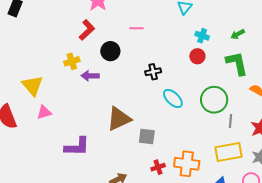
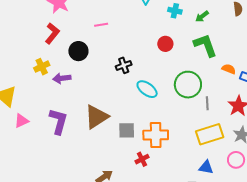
cyan cross: (202, 36) -> (175, 11), moved
purple L-shape: (77, 147) -> (58, 121), moved, turned -68
orange cross: (187, 164) -> (156, 135), moved

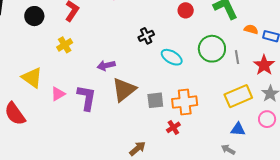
black circle: (78, 51) -> (34, 16), moved
purple arrow: (62, 78) -> (106, 65), moved
gray line: (207, 103) -> (237, 57), moved
pink triangle: (21, 121) -> (58, 94), moved

